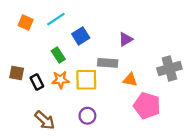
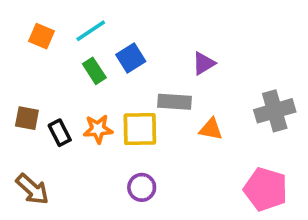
green rectangle: (58, 55) -> (94, 71), moved
pink pentagon: (147, 106) -> (266, 189), moved
brown arrow: (45, 120) -> (32, 189), moved

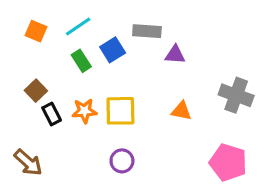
purple triangle: (204, 63) -> (175, 55), turned 35
gray rectangle: (174, 102) -> (147, 31), moved
gray cross: (275, 111) -> (236, 95), turned 36
brown square: (27, 118) -> (36, 91), moved, turned 35

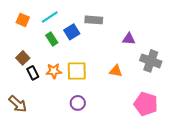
purple triangle: (175, 55) -> (129, 39), moved

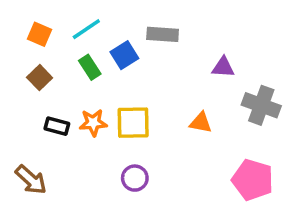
brown square: (23, 58) -> (40, 78), moved
black rectangle: (33, 73) -> (57, 126), turned -48

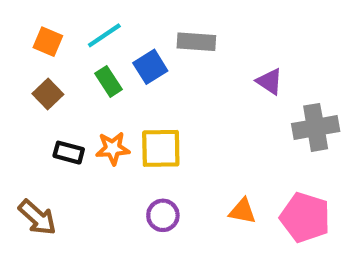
purple triangle: (223, 67) -> (270, 81), turned 30
gray cross: (261, 105) -> (316, 127), turned -30
orange triangle: (201, 123) -> (242, 211), moved

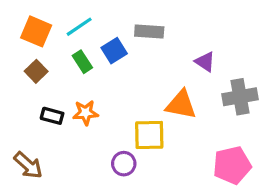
orange square: (48, 42) -> (36, 31), size x1.4
yellow square: (161, 148) -> (149, 135), moved
orange triangle: (242, 211) -> (181, 105), moved, size x1.5
pink pentagon: (305, 217) -> (232, 165), turned -30

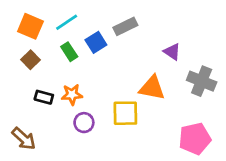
gray rectangle: (149, 31) -> (125, 26), turned -30
gray cross: (240, 97) -> (202, 81), turned 32
purple circle: (124, 164) -> (84, 123), moved

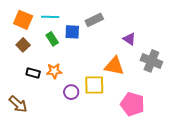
cyan line: (67, 22) -> (50, 17), turned 36
blue square: (96, 42) -> (72, 32), turned 35
purple circle: (84, 123) -> (71, 92), moved
pink pentagon: (195, 139) -> (132, 104), moved, turned 30

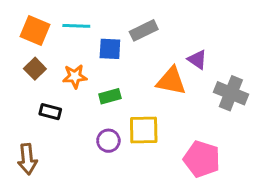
green rectangle: (52, 39) -> (110, 96), moved, turned -72
orange triangle: (114, 66) -> (171, 81), moved
orange star: (54, 71) -> (75, 76), moved
brown arrow: (18, 104) -> (27, 159), turned 42

